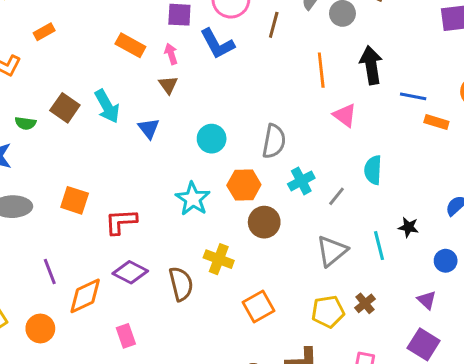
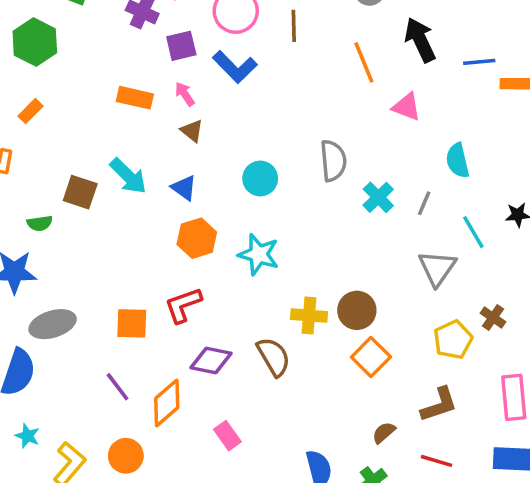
orange hexagon: (244, 185) -> (197, 238), moved
orange square: (75, 200) -> (132, 323), moved
brown circle: (264, 222) -> (357, 310), moved
cyan line: (379, 246) -> (473, 232), moved

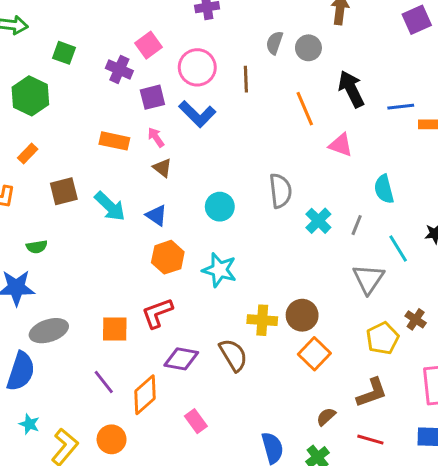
brown square: (80, 192) -> (64, 191), moved, turned -32

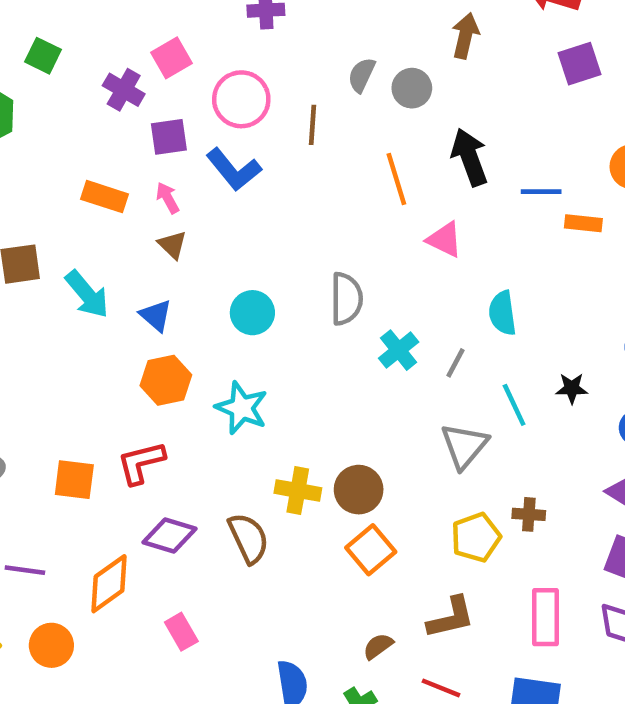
brown cross: (416, 319) -> (529, 514), turned -36
purple line: (104, 382) -> (25, 570), moved, turned -50

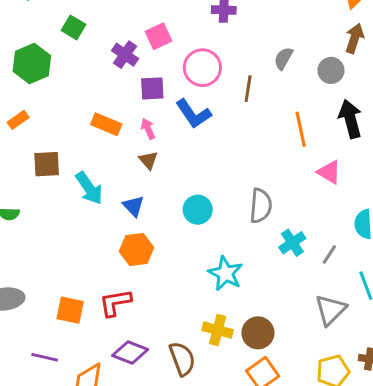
gray circle: (412, 88) -> (331, 70), moved
cyan star: (242, 408) -> (225, 273), moved
purple line: (25, 570) -> (45, 357), moved

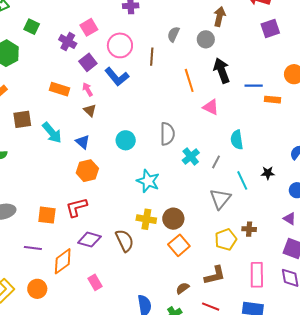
purple square: (152, 88) -> (88, 62), turned -30

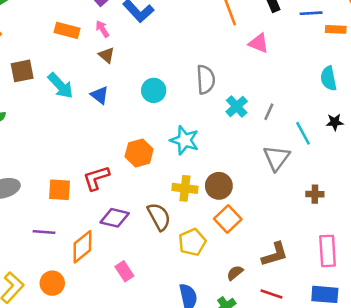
cyan semicircle: (237, 140) -> (329, 78), moved
orange hexagon: (87, 171) -> (139, 153), moved
yellow pentagon: (226, 240) -> (192, 242), moved

